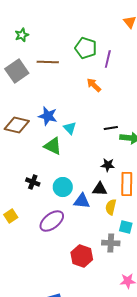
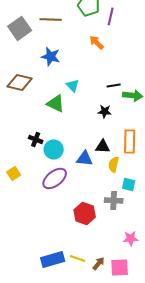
blue star: (48, 116) -> (51, 56), moved
black star: (108, 165) -> (105, 111), moved
cyan circle: (63, 187) -> (54, 149), moved

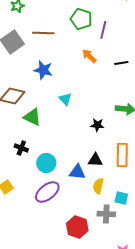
black line: (114, 85) -> (121, 63), moved
green triangle: (56, 103) -> (32, 117), moved
black cross: (36, 139) -> (21, 148), moved
yellow semicircle: (114, 164) -> (98, 186), moved

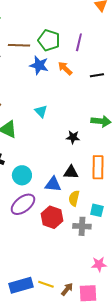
green pentagon: (81, 19) -> (49, 40), moved
blue star: (43, 70) -> (39, 65), moved
red hexagon: (77, 227) -> (52, 217), moved

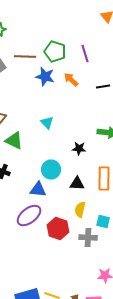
purple line: (79, 42) -> (85, 54), turned -30
cyan circle: (22, 175) -> (51, 170), moved
blue triangle: (53, 184) -> (38, 190), moved

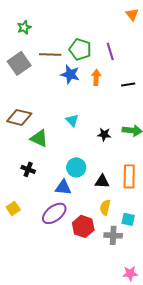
orange arrow: (71, 80) -> (96, 77), turned 49
black star: (79, 149) -> (104, 134), moved

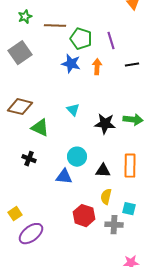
brown line: (50, 54) -> (55, 26), moved
black line: (128, 84) -> (132, 65), moved
black star: (104, 134) -> (105, 124), size x1.5
yellow square: (13, 208) -> (15, 214), moved
purple ellipse: (54, 213) -> (31, 234), moved

